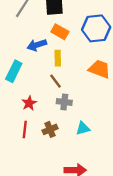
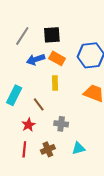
blue arrow: (37, 45) -> (36, 59), moved
brown line: (56, 81) -> (39, 104), moved

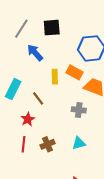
orange rectangle: (57, 58) -> (75, 72), moved
blue arrow: (36, 59) -> (35, 53), turned 66
gray cross: (61, 124) -> (79, 110), moved

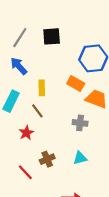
blue arrow: (35, 53) -> (19, 66), moved
yellow rectangle: (55, 77) -> (42, 88), moved
red line: (24, 144) -> (25, 172), moved, turned -49

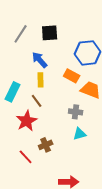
blue arrow: (19, 66) -> (40, 60), moved
red star: (26, 133) -> (27, 121), size x1.5
cyan triangle: (80, 158) -> (80, 134), moved

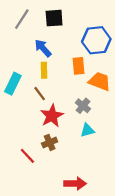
orange rectangle: (72, 76) -> (78, 66), turned 56
gray cross: (76, 112) -> (83, 106), turned 32
red star: (27, 121) -> (52, 116), moved

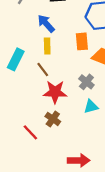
red star: (52, 116) -> (55, 92), turned 30
brown cross: (50, 142) -> (53, 119), turned -32

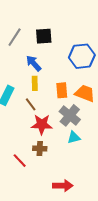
orange rectangle: (82, 41) -> (62, 90), moved
gray cross: (86, 82) -> (70, 115), size x1.5
brown cross: (53, 119) -> (40, 149), turned -32

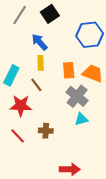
black square: (44, 36) -> (50, 14), turned -30
red star: (42, 124) -> (21, 106), moved
red line: (20, 161) -> (18, 136), moved

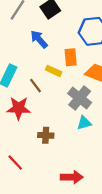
yellow rectangle: (41, 63) -> (54, 71), moved, turned -64
orange rectangle: (69, 70) -> (71, 57), moved
red line: (18, 136) -> (15, 162), moved

